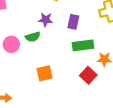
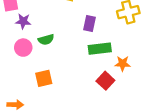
purple star: (46, 20) -> (23, 21), moved
orange square: (44, 73) -> (44, 78), moved

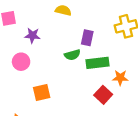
purple star: (23, 21) -> (32, 35), moved
green semicircle: (46, 40) -> (72, 55), moved

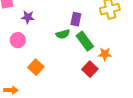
green rectangle: (97, 63) -> (85, 41), turned 60
orange square: (42, 92) -> (36, 67), turned -35

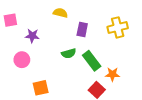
purple rectangle: (76, 19) -> (82, 30), moved
orange square: (36, 67) -> (41, 88), turned 35

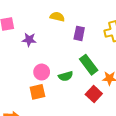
green semicircle: (69, 53) -> (66, 76), moved
pink circle: (22, 60) -> (42, 72), moved

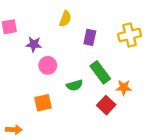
yellow semicircle: (57, 17) -> (65, 19), turned 96
pink circle: (42, 72) -> (48, 65), moved

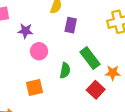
purple rectangle: (90, 37) -> (71, 25), moved
green semicircle: (75, 85) -> (65, 70), turned -63

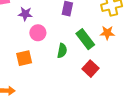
orange star: (113, 73) -> (107, 33), moved
orange square: (34, 88) -> (24, 58), moved

